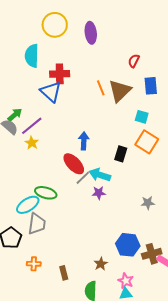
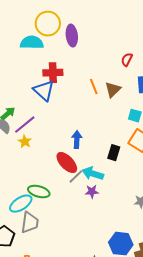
purple ellipse: (91, 33) -> (72, 36), moved
cyan semicircle: (32, 56) -> (32, 43), moved, turned 90
brown triangle: (120, 91) -> (113, 90), size x0.7

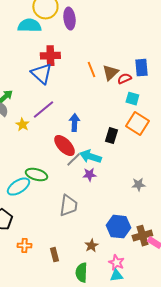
red semicircle: (127, 60) -> (124, 79), moved, turned 40
purple line: (25, 125) -> (43, 110), moved
gray trapezoid: (30, 223) -> (68, 206), moved

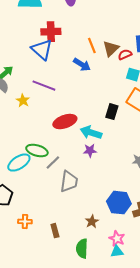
purple line: (43, 110) -> (44, 86), turned 60
blue arrow: (74, 123) -> (82, 65), moved, turned 120
red ellipse: (64, 146) -> (65, 122), turned -65
gray line: (73, 160) -> (53, 163), moved

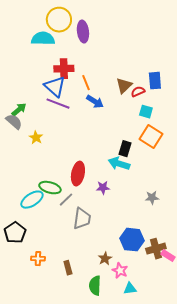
orange line: (92, 46) -> (86, 83), moved
purple line: (44, 86) -> (58, 104), moved
red ellipse: (65, 122) -> (78, 174), moved, turned -60
cyan arrow: (91, 133) -> (119, 164), moved
pink star: (117, 239) -> (120, 271), moved

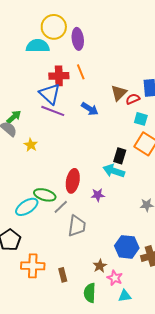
orange line: (86, 83) -> (81, 72), moved
orange cross: (38, 259) -> (33, 266), size x1.6

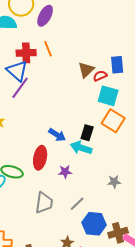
purple ellipse: (78, 39) -> (45, 16), turned 35
blue arrow: (90, 109) -> (57, 135), moved
purple line: (53, 111) -> (20, 88), turned -75
cyan square: (141, 119) -> (108, 96), size x1.5
gray line: (61, 207) -> (77, 204), moved

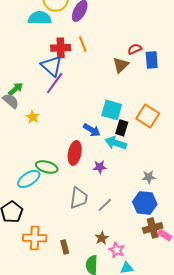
red semicircle: (100, 76) -> (135, 49), moved
cyan square: (108, 96) -> (112, 110), moved
gray line: (77, 204) -> (105, 205), moved
blue hexagon: (94, 224) -> (145, 203), moved

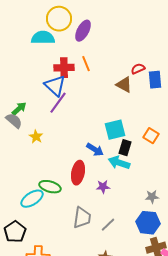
brown triangle: (121, 65) -> (124, 85), turned -48
cyan square: (112, 110) -> (115, 130), turned -30
orange square: (148, 116) -> (151, 136), size x0.7

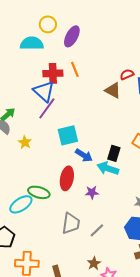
yellow circle: (59, 19) -> (48, 24), size x0.7
cyan square: (115, 130) -> (68, 135), moved

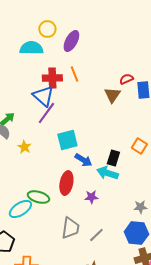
brown triangle: (113, 90) -> (112, 95), turned 36

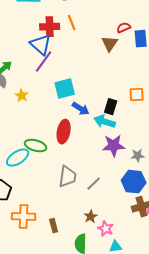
orange square: (139, 146) -> (137, 95), turned -35
purple star: (91, 197) -> (114, 146), moved, size x1.6

